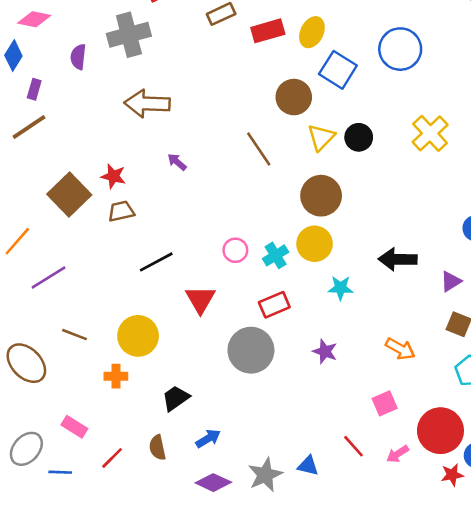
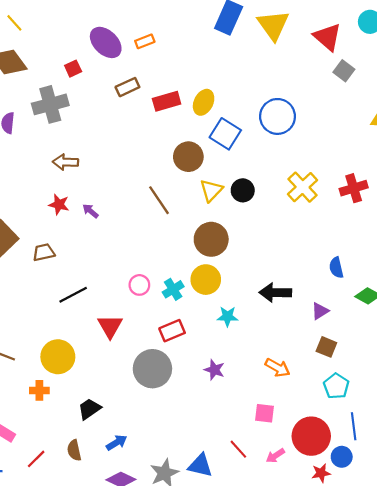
brown arrow: (147, 104) -> (65, 162), size x0.7
red star: (113, 176) -> (59, 205), moved
pink square: (385, 403) -> (264, 413), turned 30
blue triangle: (308, 466) -> (200, 465), size x1.4

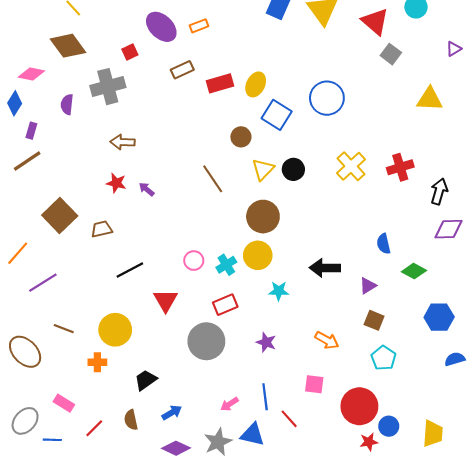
brown circle: (188, 157) -> (241, 137), size x0.7
blue line: (354, 426) -> (265, 397), moved
pink arrow: (275, 456) -> (229, 404), moved

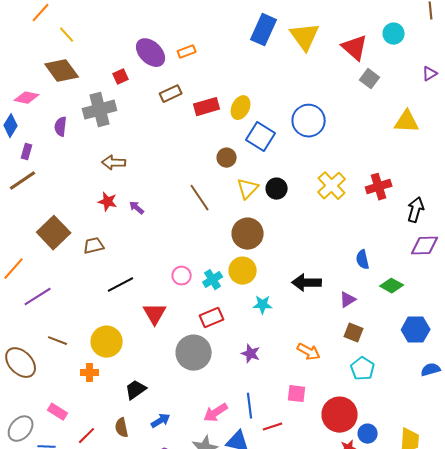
pink arrow: (229, 404) -> (216, 413), size x1.4
red line: (289, 419) -> (273, 427), turned -66

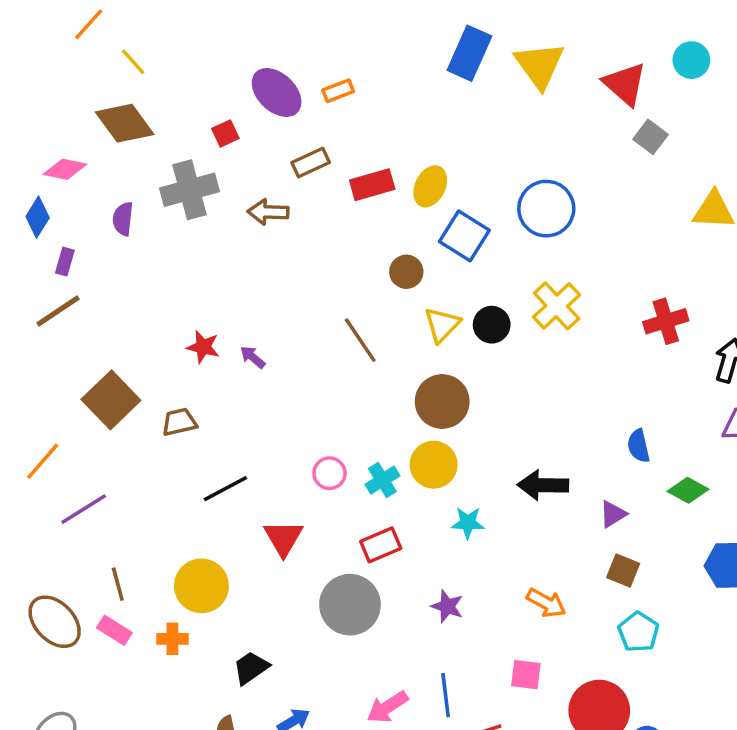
brown arrow: (114, 163) -> (268, 212), moved
yellow cross: (332, 186) -> (557, 306), moved
brown line: (58, 341) -> (118, 584), turned 54
pink rectangle: (58, 412) -> (114, 630), moved

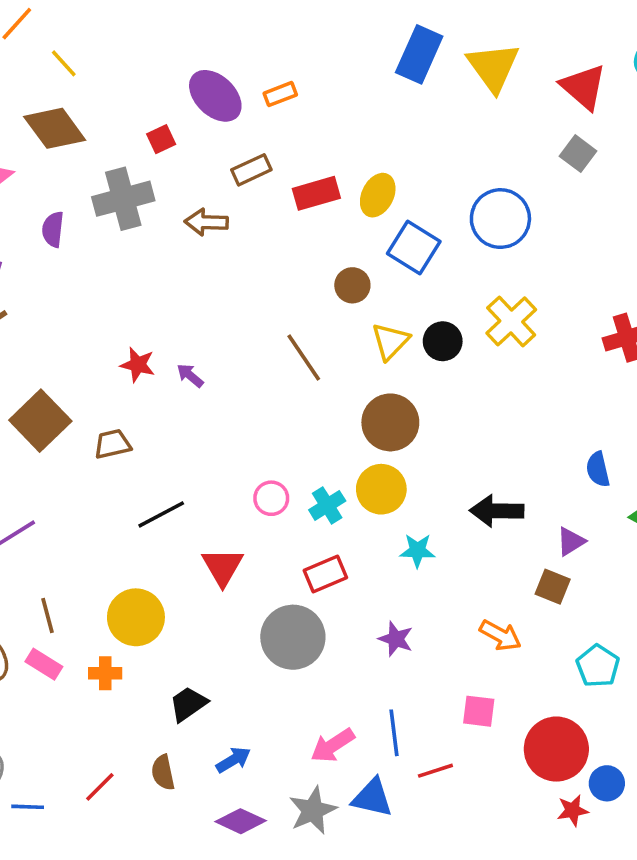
gray square: (650, 137) -> (578, 154), moved
brown square: (623, 571) -> (553, 587), moved

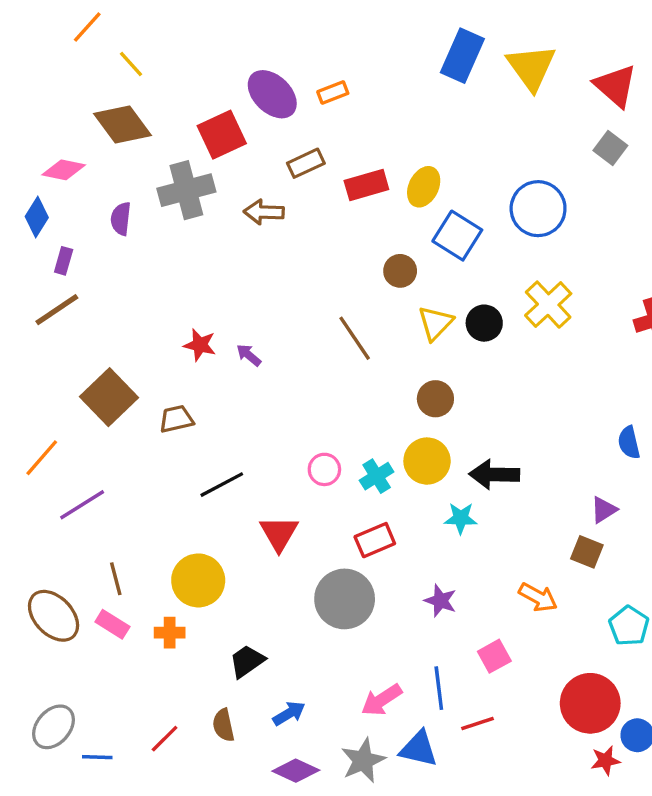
red square: (161, 139) -> (222, 135), size x1.8
brown circle: (390, 422) -> (435, 399), size x0.7
black arrow: (497, 511) -> (494, 474), moved
pink square: (479, 711) -> (494, 656), moved, turned -36

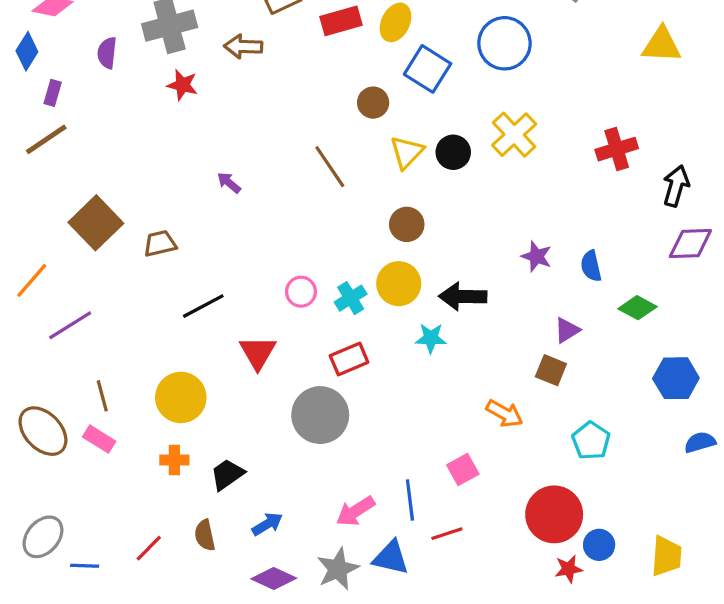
red star: (200, 345) -> (182, 85), moved
purple star: (440, 601) -> (537, 256), moved
orange cross: (170, 633) -> (174, 460), moved

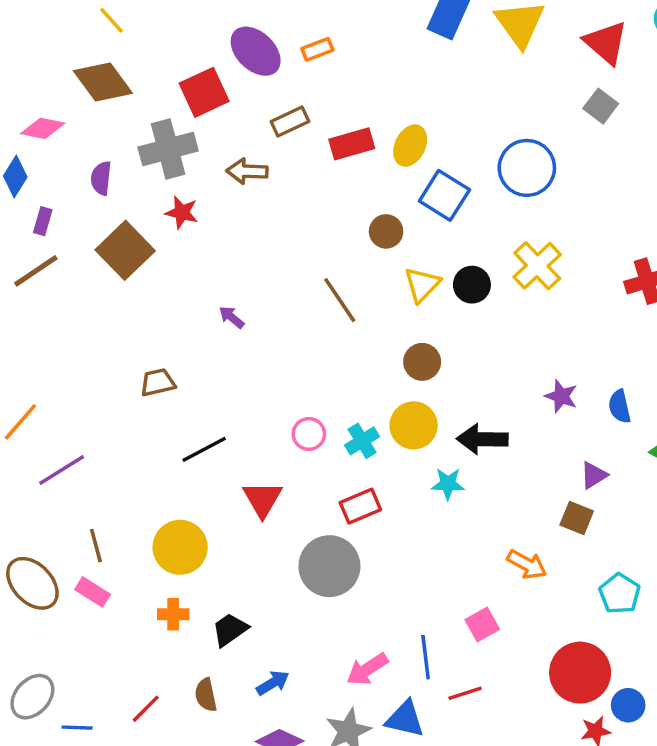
brown square: (96, 223) -> (125, 250), moved

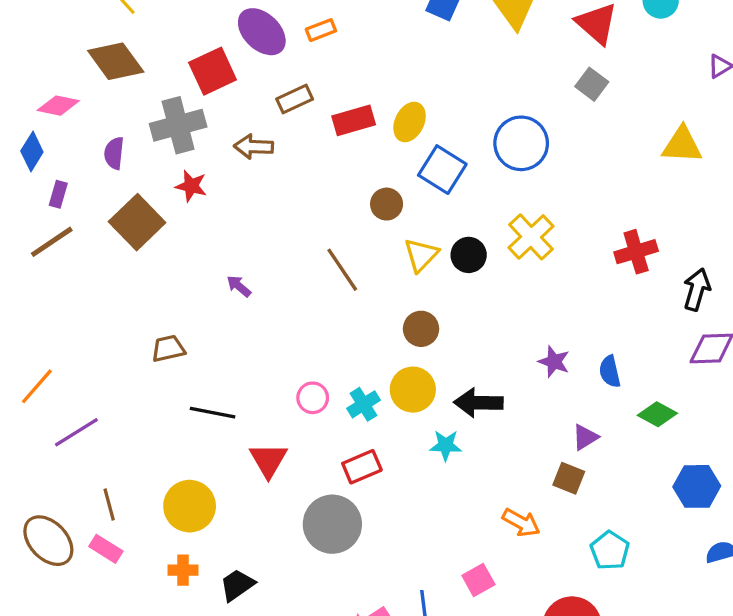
black line: (204, 449) -> (213, 413), turned 39

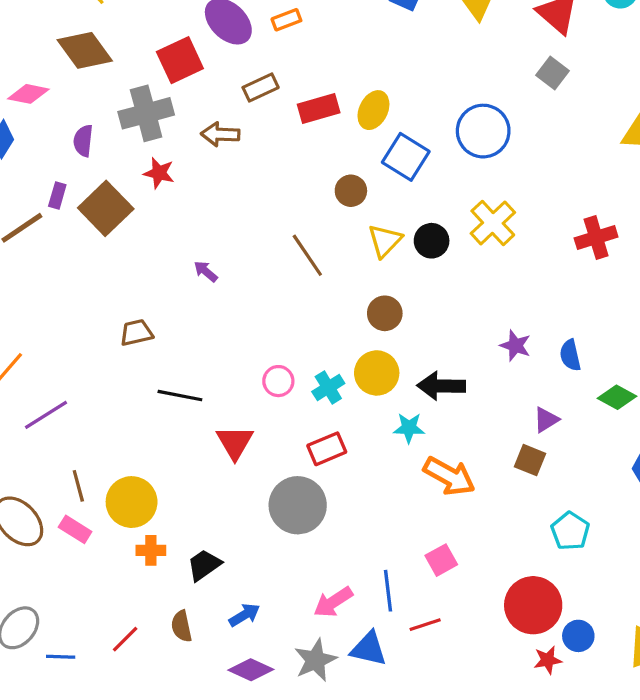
purple rectangle: (58, 194) -> (57, 196), moved
yellow circle: (190, 506) -> (132, 502), moved
orange arrow: (521, 523) -> (449, 476), moved, size x1.4

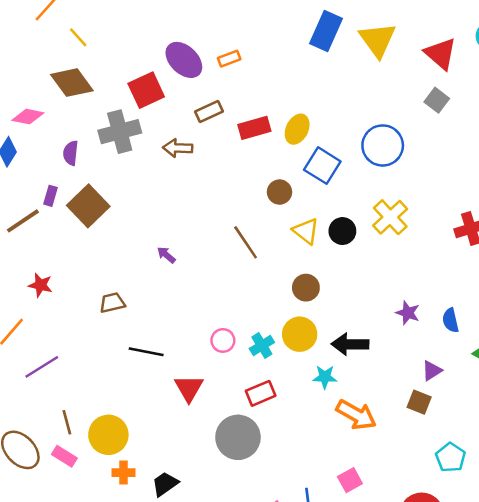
red star: (159, 173) -> (40, 285), moved
yellow triangle: (385, 241) -> (306, 231), turned -36

